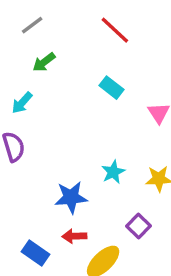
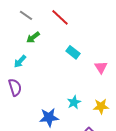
gray line: (32, 25) -> (26, 15), turned 72
red line: (115, 30) -> (60, 17), moved

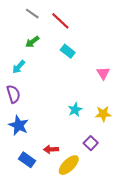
gray line: (26, 15) -> (32, 14), moved
cyan rectangle: (73, 52) -> (68, 51), moved
blue star: (49, 117) -> (19, 125), moved, turned 30

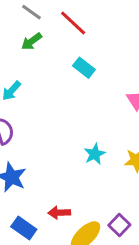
green arrow: (32, 42) -> (31, 41), moved
purple square: (91, 143) -> (119, 225), moved

